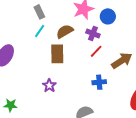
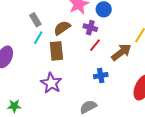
gray rectangle: (39, 12) -> (35, 20), moved
cyan line: (40, 31) -> (38, 38), moved
purple star: (49, 85) -> (51, 83), size x1.5

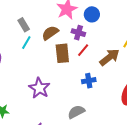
brown rectangle: (56, 51) -> (62, 53), moved

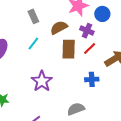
cyan line: (26, 43) -> (33, 44), moved

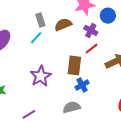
gray rectangle: (33, 16) -> (40, 20), moved
brown rectangle: (69, 49) -> (74, 65), moved
blue cross: (92, 79) -> (82, 85), moved, turned -32

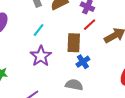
cyan line: (36, 38) -> (39, 30), moved
gray semicircle: (72, 107) -> (74, 85), turned 30

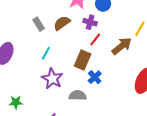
brown rectangle: (74, 43) -> (83, 60), turned 30
gray semicircle: (74, 85) -> (78, 95), moved

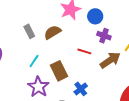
purple cross: (90, 22) -> (104, 36), moved
red line: (95, 40) -> (84, 51), turned 64
brown rectangle: (83, 60) -> (59, 71), moved, turned -54

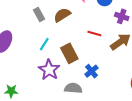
purple cross: (104, 36) -> (122, 16), moved

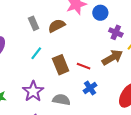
red line: (94, 34) -> (84, 66), moved
purple star: (49, 70) -> (33, 91), moved
blue cross: (91, 71) -> (90, 88), moved

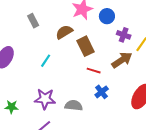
gray rectangle: (34, 23) -> (33, 21), moved
brown rectangle: (61, 65) -> (85, 46), moved
purple star: (33, 91) -> (45, 99), turned -30

